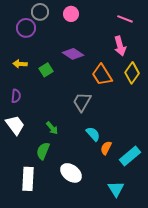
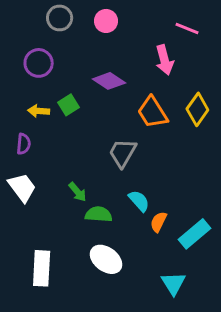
purple circle: (26, 28) -> (39, 63), moved
pink arrow: (120, 46) -> (164, 60), moved
yellow arrow: (20, 64) -> (39, 111), moved
green semicircle: (43, 151) -> (99, 214), moved, turned 72

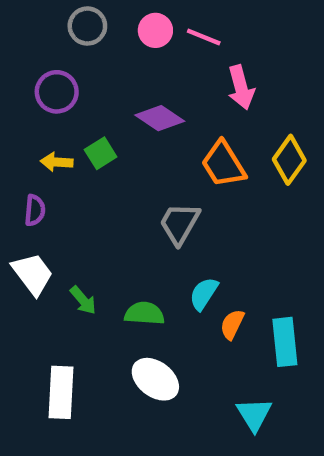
pink line: (187, 28) -> (204, 37), moved
green arrow: (78, 192) -> (83, 300), moved
cyan semicircle: (139, 201) -> (204, 294), turned -105
cyan rectangle: (194, 234) -> (285, 342), turned -56

